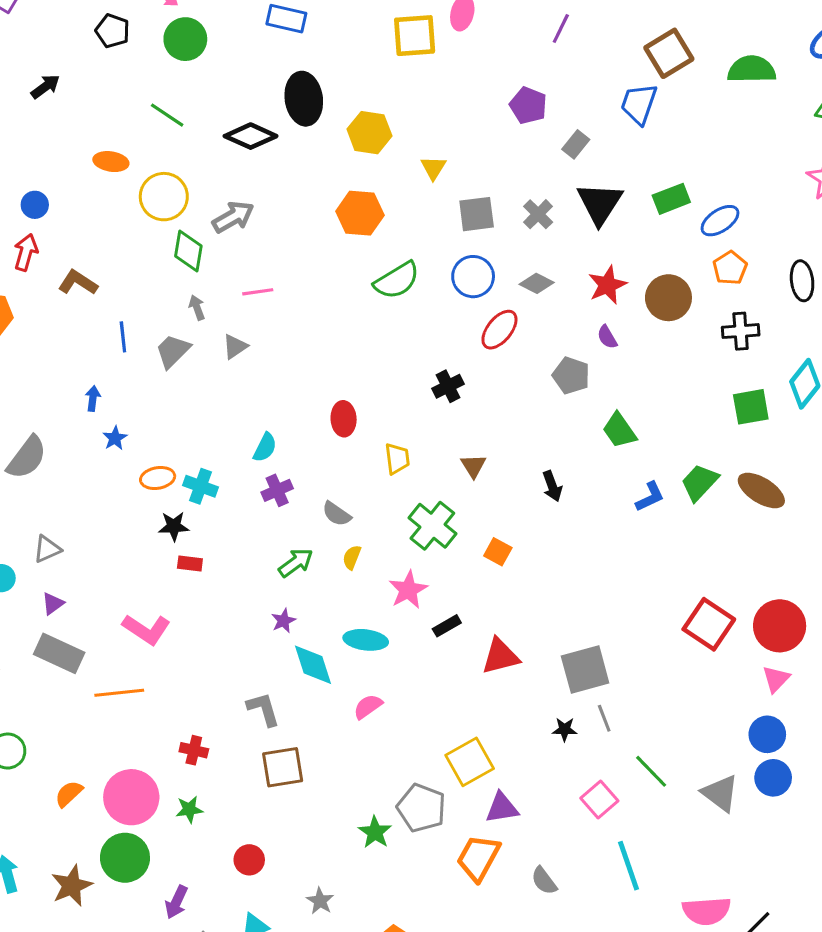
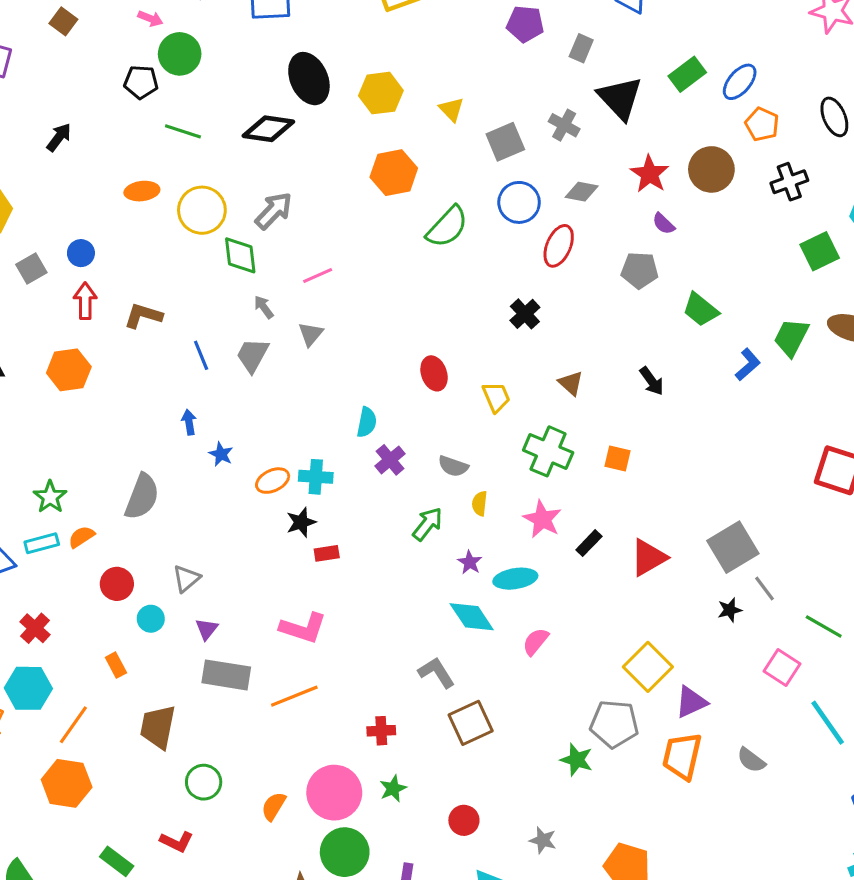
black pentagon: (112, 31) -> (141, 82), moved
purple star: (284, 621) -> (470, 562), moved

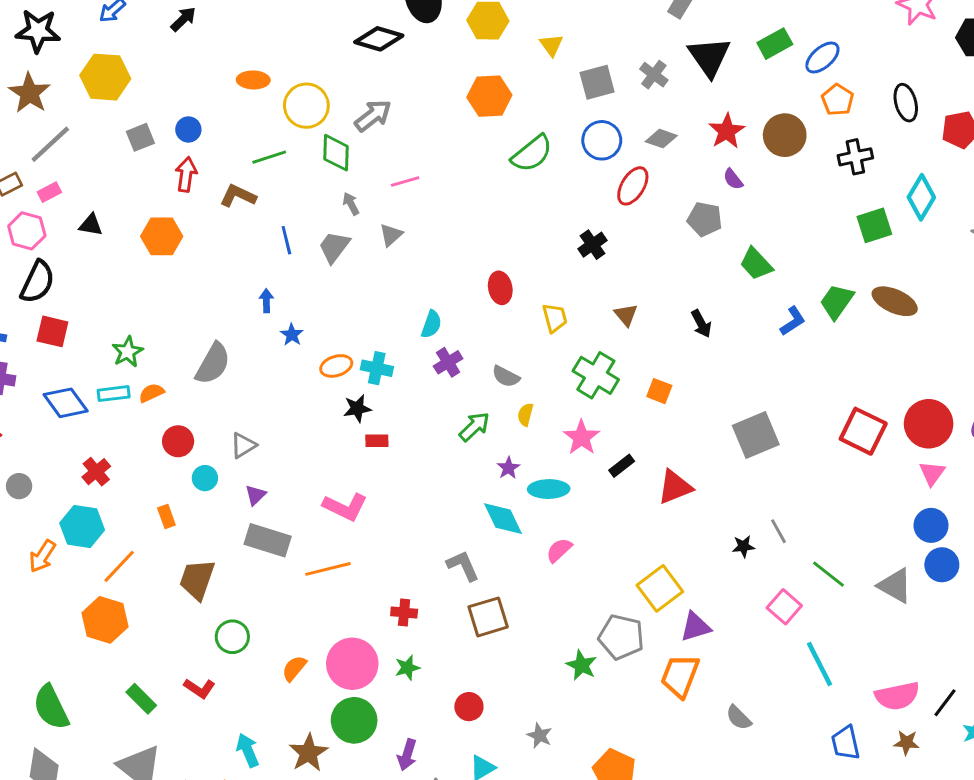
green line: (183, 131) -> (269, 157), moved, turned -44
gray square: (733, 547) -> (756, 435), moved
gray semicircle: (751, 760) -> (739, 718), moved

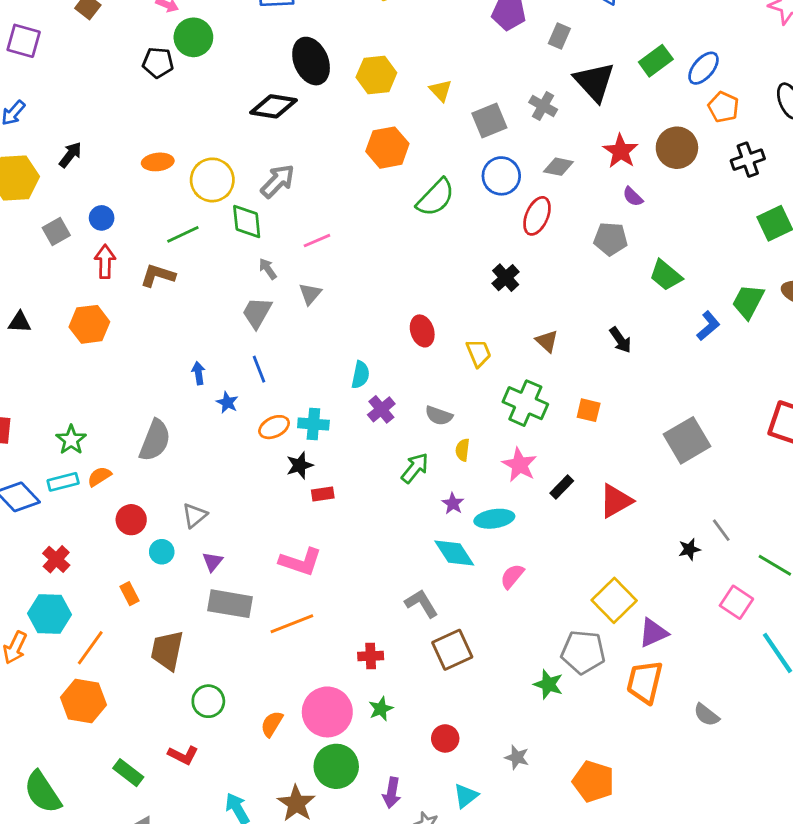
black arrow: (183, 19) -> (70, 155), moved
blue line: (286, 240) -> (259, 369), moved

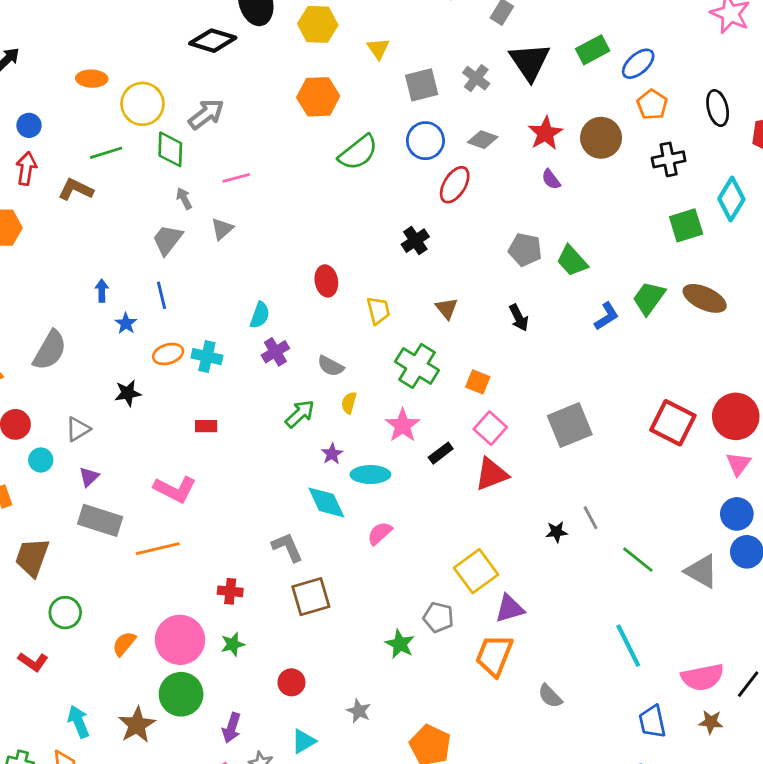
gray pentagon: (611, 239) -> (525, 250), moved
black star: (300, 465) -> (128, 393), moved
pink square: (736, 602) -> (490, 428), moved
gray pentagon: (583, 652) -> (438, 617), size x0.7

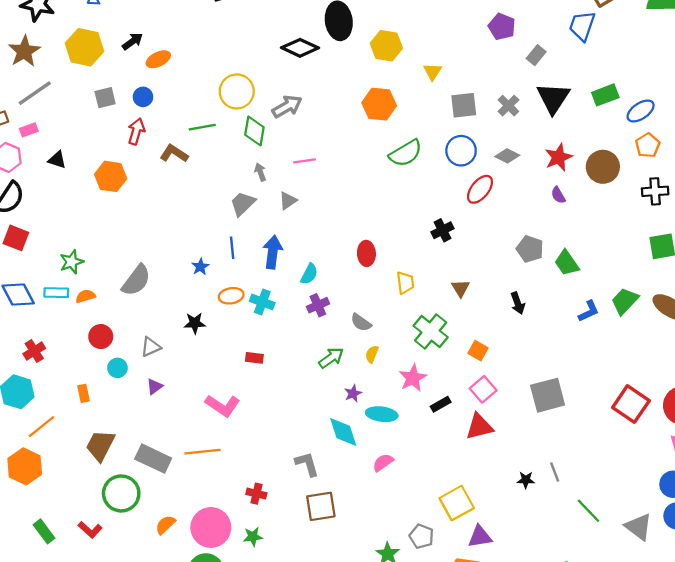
orange ellipse: (92, 79) -> (158, 59), moved, turned -35
blue arrow: (102, 291) -> (273, 252), moved, size x1.8
gray rectangle: (100, 520) -> (153, 459), moved
green circle: (65, 613) -> (121, 493), size x1.4

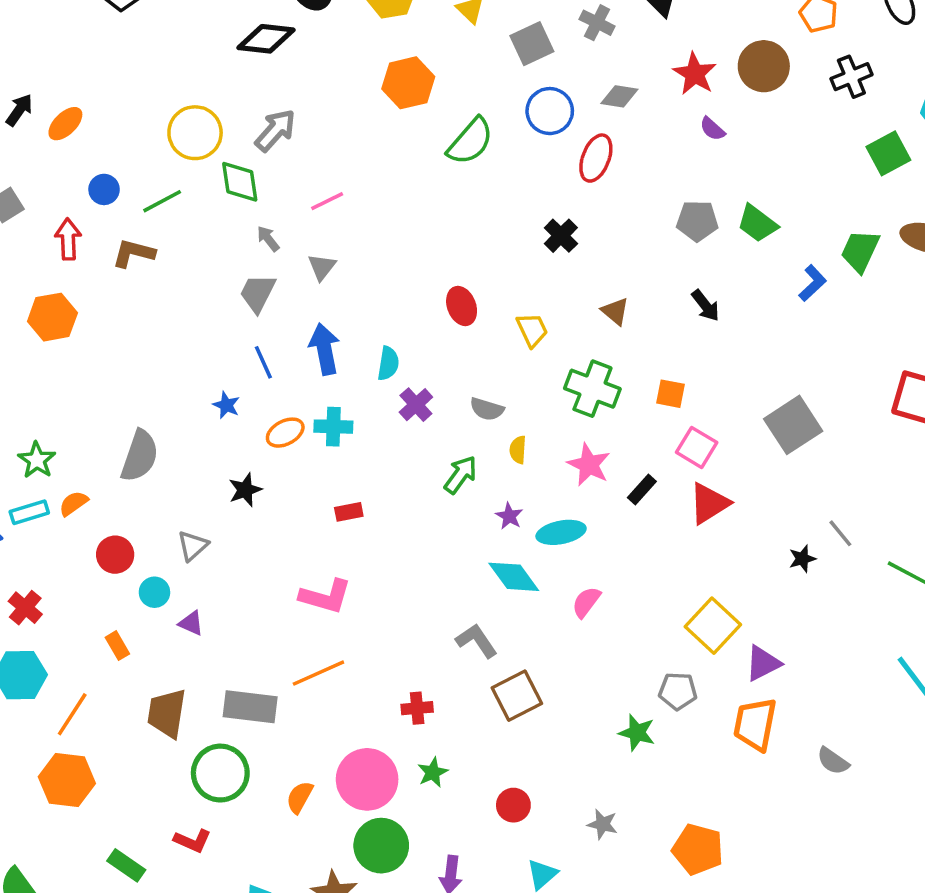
blue circle: (143, 97) -> (104, 189), moved
purple triangle: (155, 387) -> (191, 623), moved, turned -42

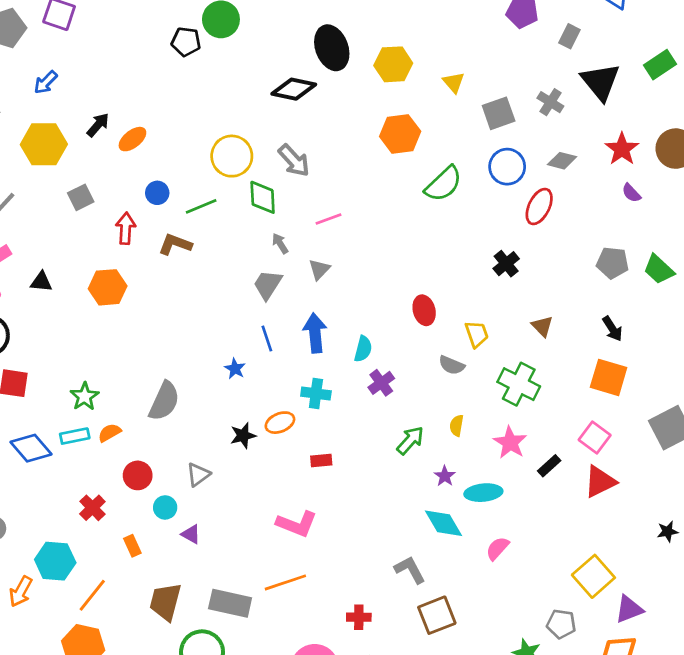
gray arrow: (275, 130) -> (294, 160), turned 90
orange square: (670, 394) -> (609, 377), moved, size x1.6
gray semicircle: (487, 409) -> (452, 365), moved
orange ellipse: (285, 433) -> (280, 423), moved
red cross: (25, 608) -> (92, 508), moved

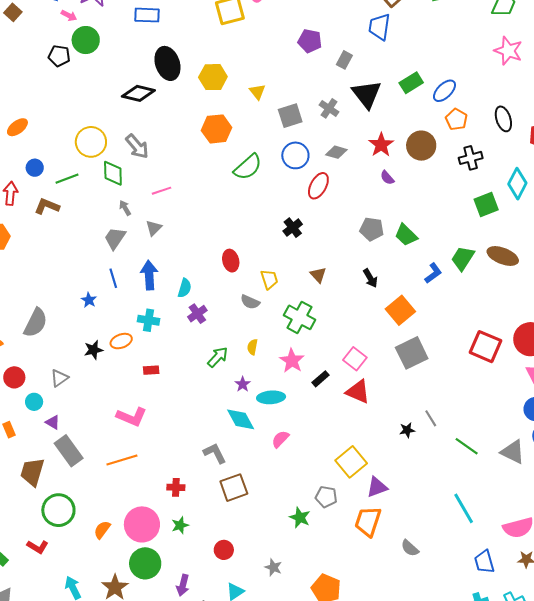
orange square: (609, 377) -> (400, 310), moved, turned 32
red triangle: (600, 482) -> (358, 392), turned 48
gray rectangle: (230, 603) -> (69, 451), moved, turned 40

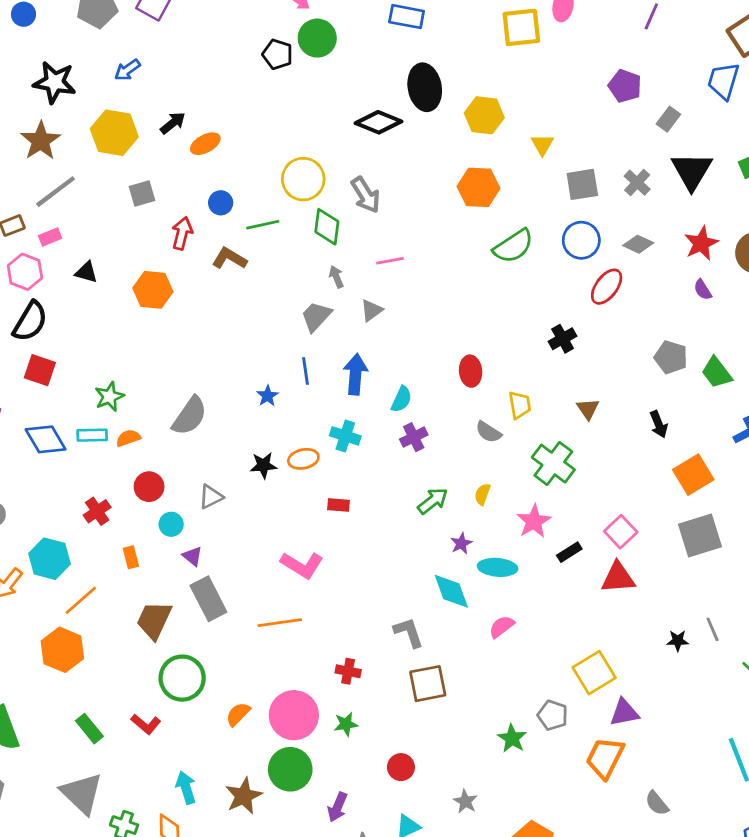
red triangle: (358, 392) -> (618, 578), turned -36

